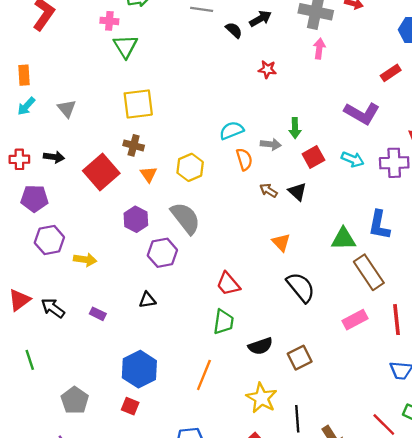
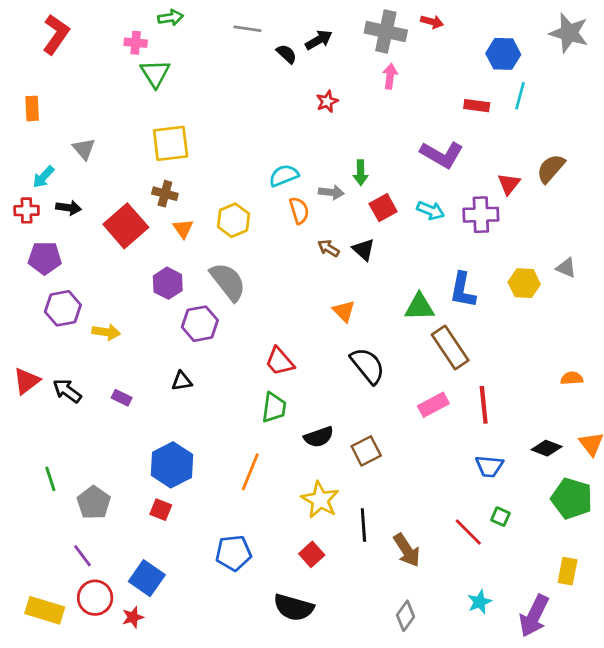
red star: (267, 69) -> (327, 101), turned -30
red rectangle: (391, 73) -> (477, 106), turned 42
cyan arrow: (26, 106) -> (43, 177), moved
green line: (30, 360) -> (50, 479), moved

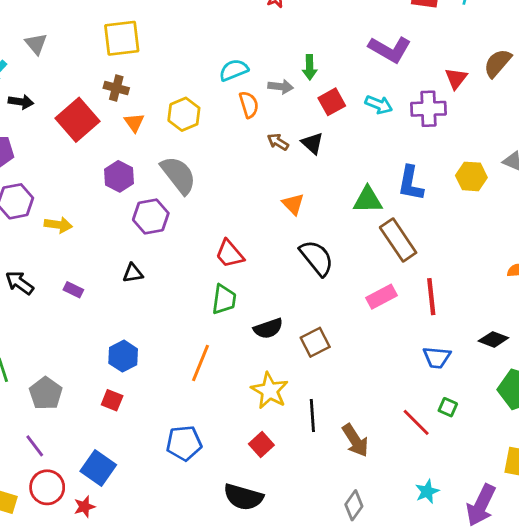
blue hexagon: (172, 465) -> (123, 356), size x0.7

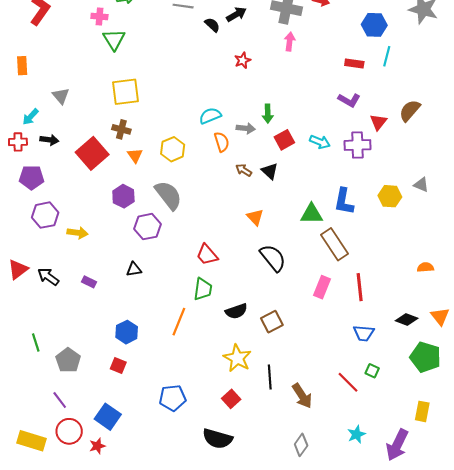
purple L-shape: (390, 49) -> (349, 100), moved, size x0.7
pink rectangle: (382, 297) -> (322, 287), turned -40
orange line: (201, 363) -> (179, 322), moved

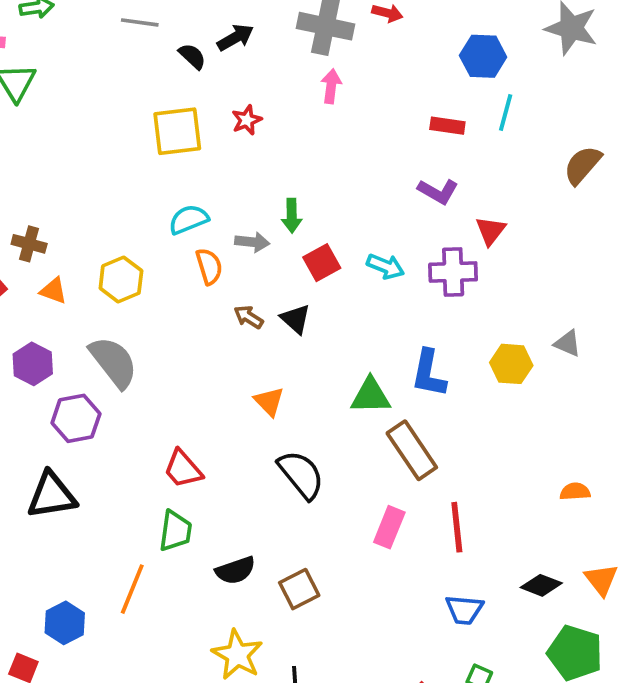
yellow square: (126, 92) -> (177, 131), moved
brown semicircle: (410, 111) -> (583, 165), moved
orange triangle: (135, 155) -> (53, 291), turned -35
black triangle: (134, 269) -> (52, 495), size x1.8
blue hexagon: (127, 332) -> (65, 623), moved

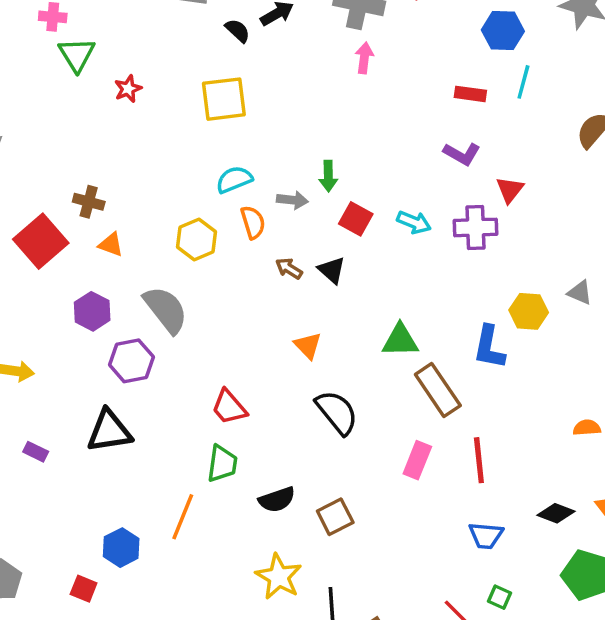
red star: (247, 120) -> (128, 89), moved
red square: (322, 263) -> (356, 219), turned -32
yellow hexagon: (121, 280) -> (197, 239), moved
blue L-shape: (429, 373) -> (489, 347), moved

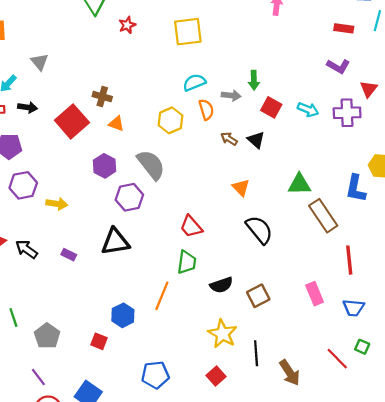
pink rectangle: (417, 460) -> (315, 294), moved, turned -45

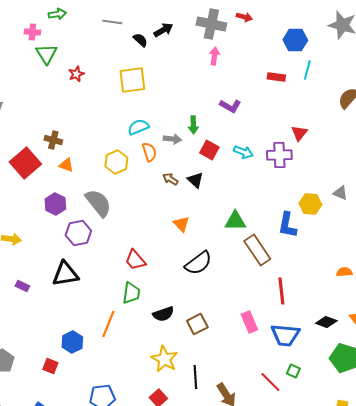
purple L-shape: (338, 66) -> (230, 106), moved
black semicircle: (259, 230) -> (198, 263), turned 92
blue trapezoid: (354, 308) -> (285, 335), size x1.4

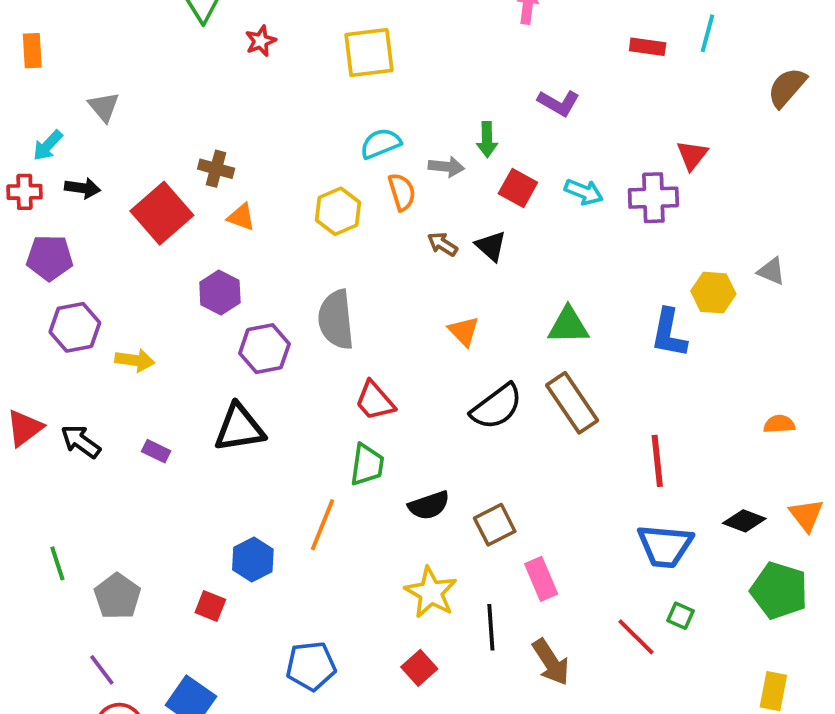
gray semicircle: (98, 203) -> (336, 320), moved, turned -148
brown rectangle: (257, 250) -> (572, 403), moved
pink rectangle: (249, 322) -> (541, 579), moved

